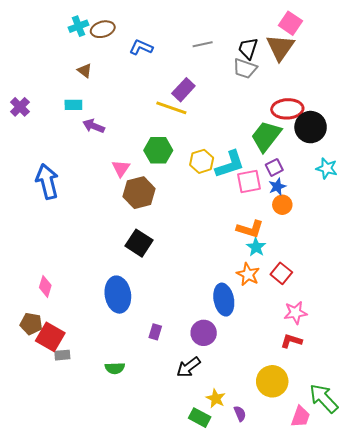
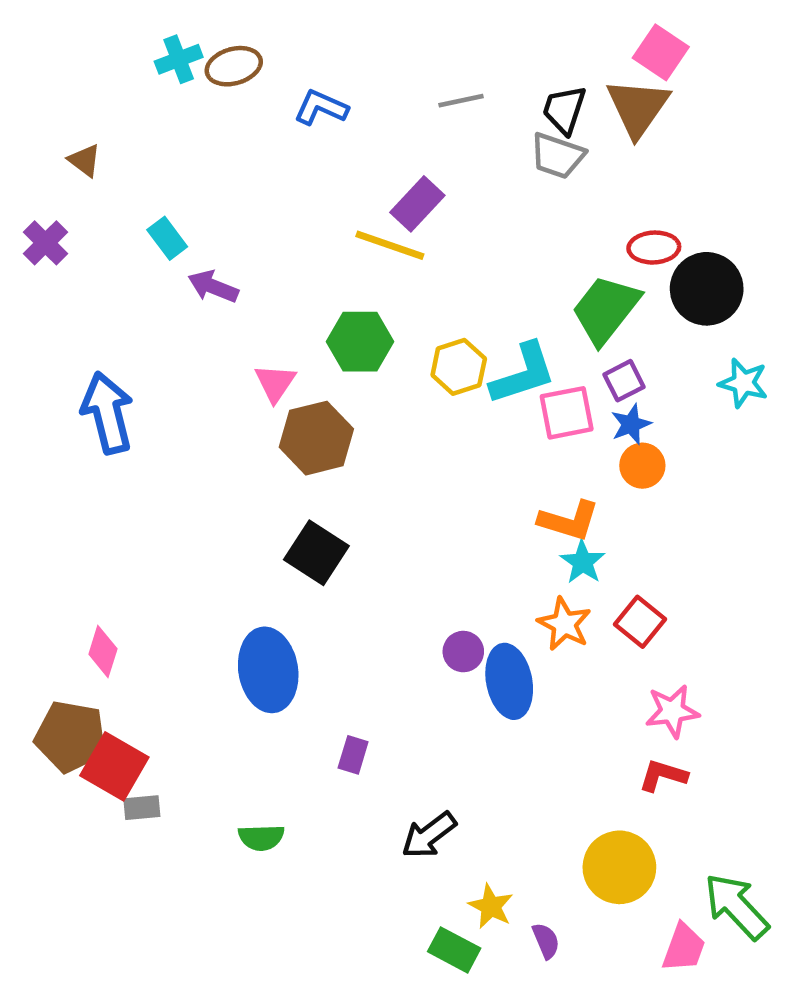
brown triangle: (85, 71) -> (85, 160), moved
cyan rectangle: (73, 105) -> (167, 238), turned 54
red ellipse: (287, 109) -> (654, 248), size x0.7
brown pentagon: (31, 324) -> (71, 736), size x1.4
purple circle: (204, 333) -> (463, 652), moved, size x0.7

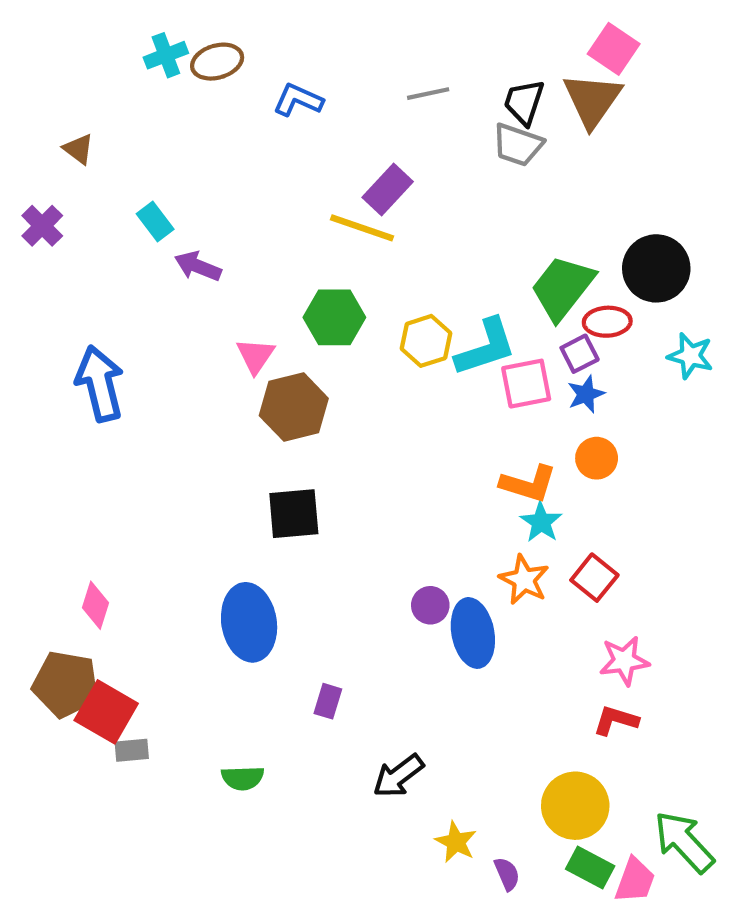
red ellipse: (654, 248) -> (607, 322), moved
orange circle: (642, 466) -> (597, 458), moved
black square: (316, 553) -> (294, 514), turned -38
green rectangle: (454, 950) -> (590, 868), moved

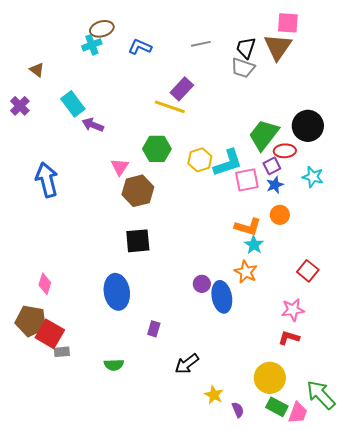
pink square: (614, 49) -> (288, 23), turned -30
cyan cross: (166, 55) -> (92, 45), moved
cyan rectangle: (155, 221) -> (73, 104), size x1.4
cyan star: (690, 356) -> (313, 177), moved
red square: (594, 578) -> (308, 271), moved

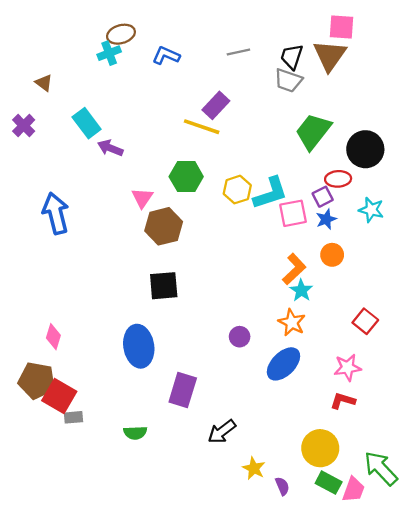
green trapezoid: (264, 135) -> (313, 131), moved
orange L-shape: (248, 227) -> (294, 269), turned -60
blue ellipse: (222, 297) -> (283, 364), moved, turned 56
purple rectangle: (154, 329) -> (183, 390), size x1.8

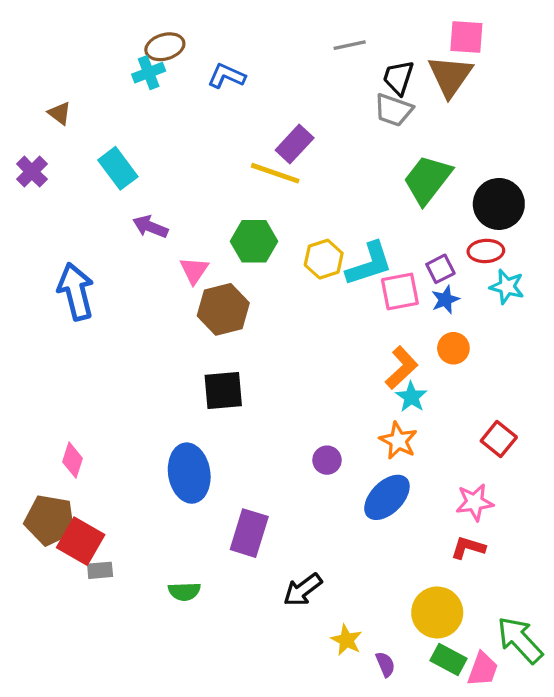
gray line: (238, 52) -> (350, 45), moved
purple arrow: (110, 148) -> (150, 227), moved
red ellipse: (338, 179) -> (486, 251), moved

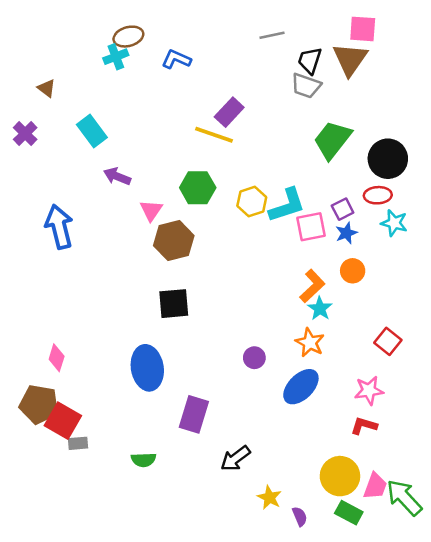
pink trapezoid: (483, 669) -> (375, 486), moved

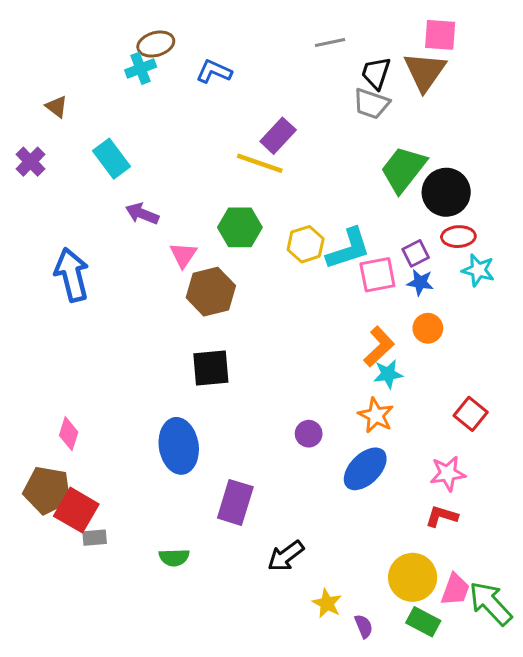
black circle: (388, 159) -> (446, 192), moved
blue star: (346, 233) -> (420, 282), turned 30
cyan star: (320, 309) -> (388, 374), turned 30

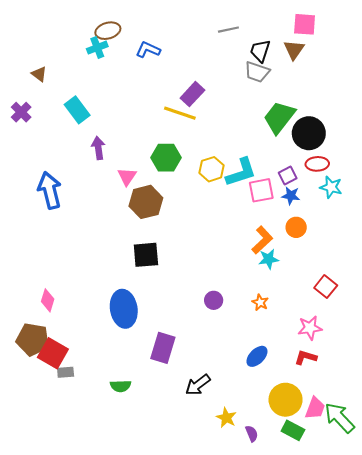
brown triangle: (425, 72) -> (294, 50), size x0.7
purple arrow: (142, 214) -> (98, 148), turned 60
orange star: (376, 415) -> (260, 302), moved, size x0.7
blue ellipse: (365, 469) -> (257, 356), moved, size x0.7

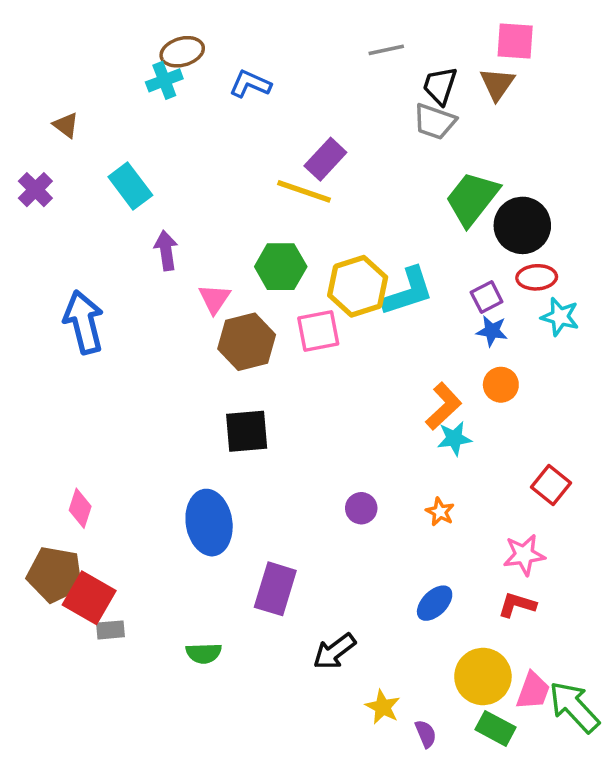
yellow hexagon: (211, 169) -> (358, 286), size x1.4
pink square: (261, 190) -> (318, 331), moved

